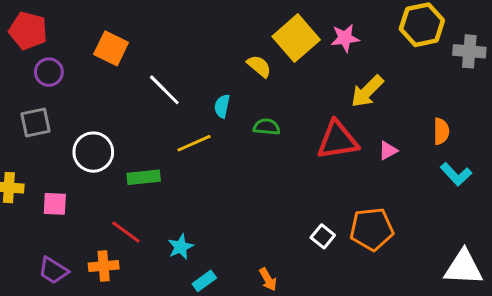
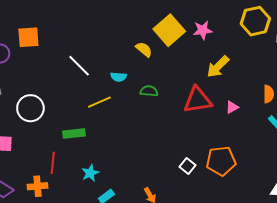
orange square: (111, 48) -> (28, 37), moved, turned -30
cyan semicircle: (222, 106) -> (119, 77), turned -98
green rectangle: (144, 177) -> (74, 134), moved
red line: (126, 232) -> (53, 163), turned 60

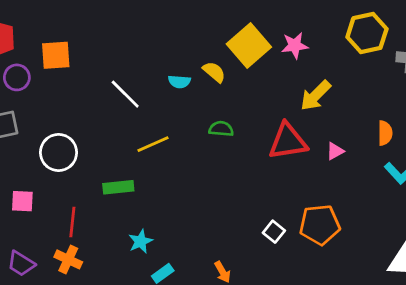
cyan semicircle: (119, 77) -> (179, 82), moved
red line: (53, 163) -> (72, 222), moved
orange cross: (38, 186) -> (68, 259), turned 30

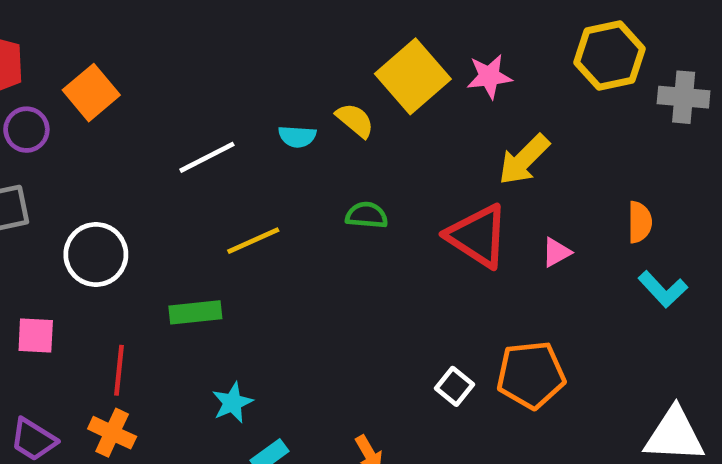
orange square: (56, 55) -> (91, 93), turned -36
white line: (125, 94) -> (207, 157), turned -72
red triangle: (288, 141) -> (478, 236), turned 42

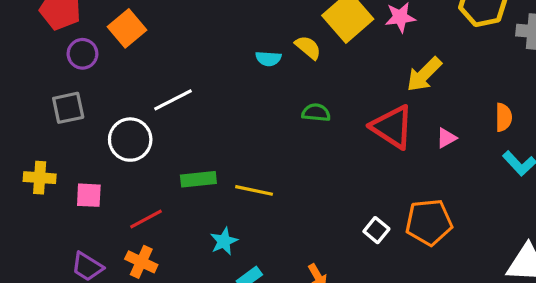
white line: (207, 157) -> (173, 100), moved
yellow line: (253, 241) -> (254, 190), moved, turned 36
red line: (119, 370) -> (146, 219), turned 56

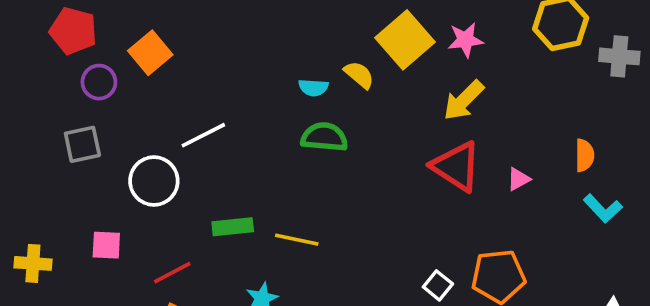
yellow arrow: (424, 74) -> (464, 100), moved
green semicircle: (316, 113) -> (324, 137), moved, size x1.4
yellow cross: (40, 178) -> (33, 263), moved

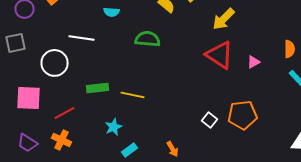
cyan semicircle: (313, 88) -> (112, 12), moved
white line: (203, 135) -> (82, 38), turned 35
pink square: (106, 245) -> (28, 98), size x1.5

